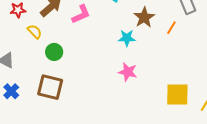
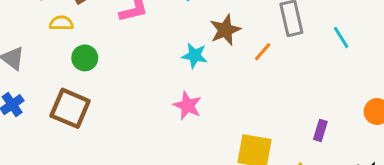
yellow semicircle: (35, 32) -> (61, 23), turned -56

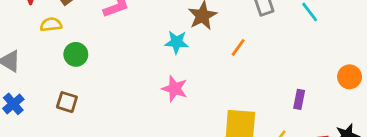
orange line: (263, 52) -> (238, 47), moved
brown square: (70, 108) -> (67, 102), size x0.6

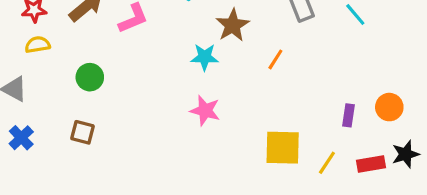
yellow semicircle: (51, 24) -> (38, 45), moved
orange circle: (350, 77) -> (389, 107), moved

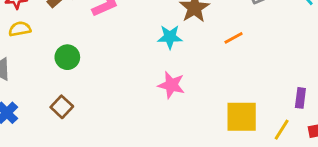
orange line: (275, 59) -> (234, 38), turned 30
purple rectangle: (348, 115) -> (300, 98), moved
brown square: (83, 132) -> (62, 107), turned 30

